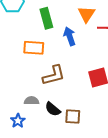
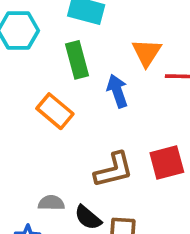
orange rectangle: (34, 48) -> (55, 111), turned 36
brown L-shape: (54, 75) -> (114, 170), moved

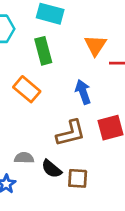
blue arrow: (117, 91) -> (83, 92), moved

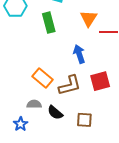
orange rectangle: (27, 89) -> (43, 78), moved
brown square: (78, 178) -> (84, 120), moved

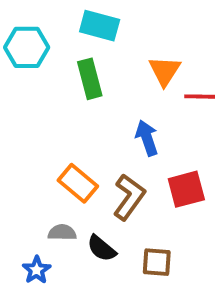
brown L-shape: (70, 85) -> (129, 197), turned -40

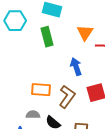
orange rectangle: (78, 183) -> (41, 90), turned -36

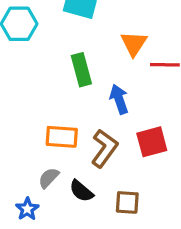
green rectangle: (47, 37) -> (81, 70), moved
gray semicircle: (33, 115) -> (49, 178), turned -48

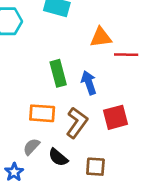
orange triangle: (134, 43) -> (101, 37), turned 50
green rectangle: (81, 70) -> (58, 73), moved

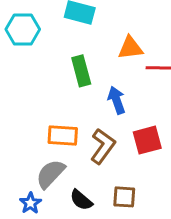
green rectangle: (58, 73) -> (81, 71), moved
gray semicircle: (31, 147) -> (50, 174), size x1.5
black semicircle: (58, 157) -> (81, 200), moved

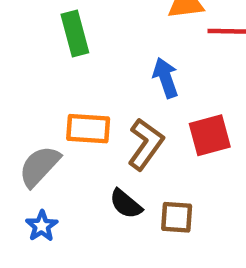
green rectangle: (81, 71) -> (75, 34), moved
gray semicircle: (50, 174) -> (39, 166), moved
black semicircle: (81, 200) -> (126, 204), moved

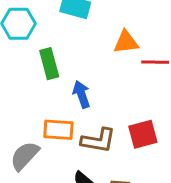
blue arrow: (166, 78) -> (81, 94), moved
brown L-shape: (146, 144) -> (98, 140), turned 64

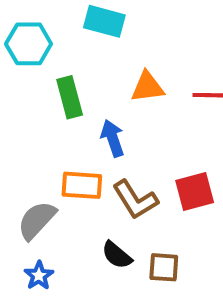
orange triangle: (126, 42) -> (147, 87), moved
brown L-shape: (98, 140) -> (135, 200), turned 48

